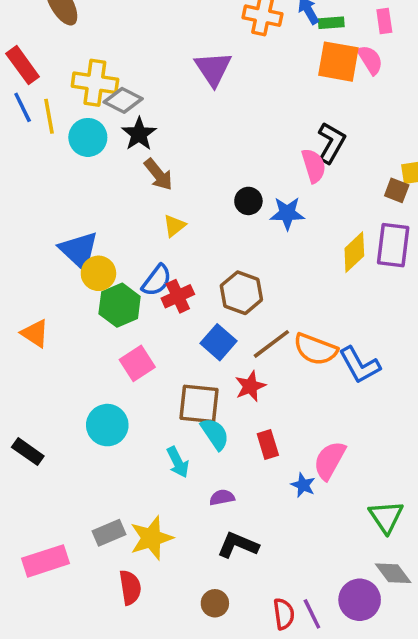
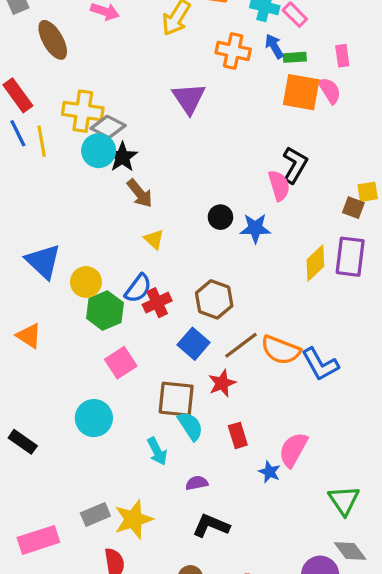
cyan circle: (88, 137) -> (99, 151), moved
yellow triangle: (174, 226) -> (154, 239), turned -40
blue triangle: (79, 250) -> (43, 261), moved

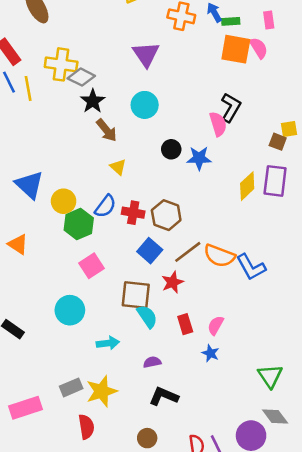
cyan circle: (99, 151) -> (145, 105), moved
red cross: (157, 303) -> (133, 213), moved, turned 35
pink semicircle: (293, 450) -> (216, 325), moved, size x0.7
cyan arrow: (157, 451) -> (108, 343), moved, turned -70

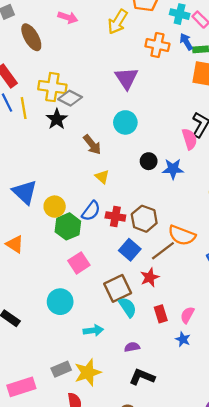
black star: (93, 101) -> (57, 119), moved
orange semicircle: (219, 256) -> (182, 235), moved
brown square: (136, 295) -> (118, 288), turned -32

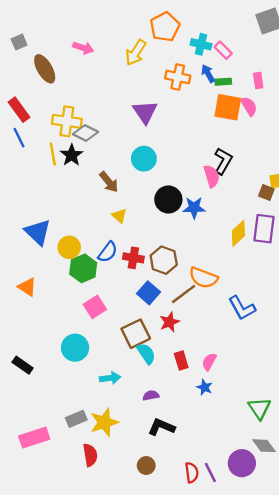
yellow line: (24, 108) -> (53, 154), moved
black circle: (149, 161) -> (168, 200), size x1.5

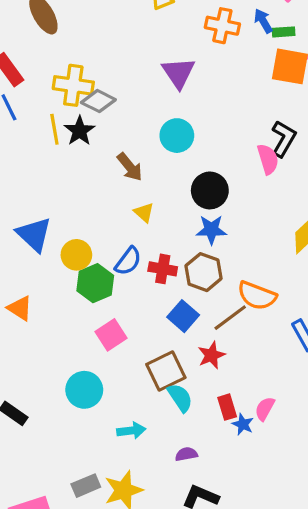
blue star: (194, 208) -> (211, 230), moved
blue star: (205, 387) -> (243, 424), moved

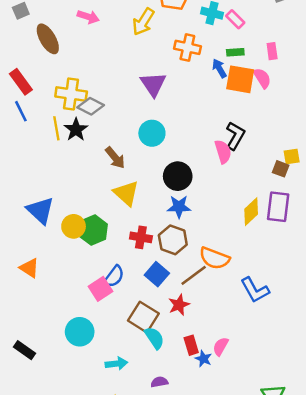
blue arrow: (263, 21) -> (219, 68), moved
yellow triangle: (144, 212) -> (126, 193), size x1.6
blue semicircle: (128, 261) -> (114, 277), moved
green hexagon: (95, 283) -> (93, 230), moved
brown square: (166, 371) -> (143, 317), turned -32

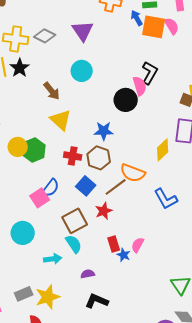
gray diamond: (91, 106) -> (45, 36), moved
black circle: (178, 176) -> (126, 100), moved
yellow diamond: (251, 212) -> (163, 150), moved
brown square: (143, 317) -> (75, 221), turned 30
cyan semicircle: (154, 338) -> (74, 244), moved

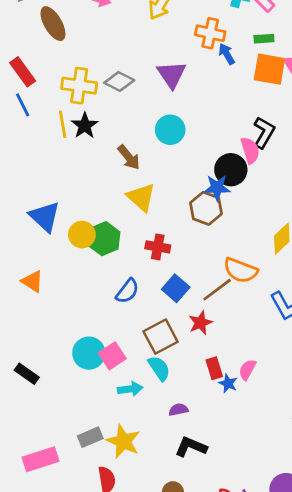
blue arrow: (137, 18) -> (227, 54), moved
blue star: (104, 131) -> (217, 188), moved
brown hexagon: (99, 158) -> (206, 208), moved
pink square: (40, 198) -> (112, 356), moved
yellow star: (48, 297) -> (123, 441), turned -30

